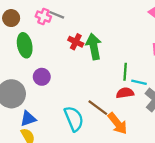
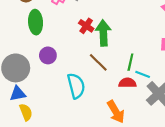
brown line: (98, 108) -> (98, 62), moved
blue triangle: (28, 119) -> (18, 94), moved
cyan semicircle: (74, 119) -> (76, 86), moved

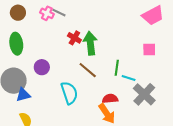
green ellipse: (36, 22) -> (16, 44), moved
red semicircle: (127, 83) -> (110, 99), moved
blue triangle: (18, 94) -> (23, 95), moved

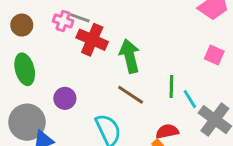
red cross: (74, 38) -> (92, 40), moved, size x1.5
pink square: (149, 49) -> (214, 55), turned 32
cyan line: (129, 78) -> (190, 99), turned 48

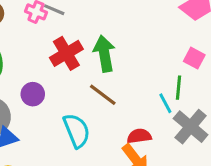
red cross: (92, 40) -> (66, 53), moved, turned 32
green line: (171, 86) -> (179, 88), moved

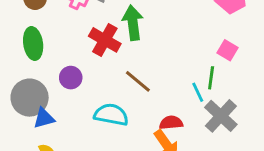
red cross: (66, 53) -> (105, 40), turned -32
green arrow: (104, 54) -> (133, 23), moved
cyan semicircle: (77, 131) -> (111, 115), turned -60

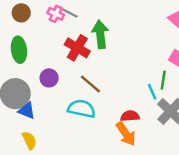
brown line: (138, 81) -> (90, 84), moved
blue triangle: (44, 118) -> (27, 111), turned 36

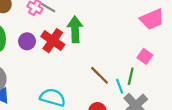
purple circle: (49, 78) -> (27, 41), moved
brown line: (90, 84) -> (100, 75), moved

